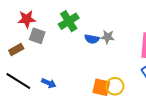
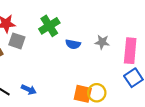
gray star: (108, 37) -> (102, 42), moved

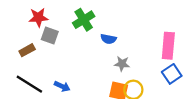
gray star: (102, 42) -> (122, 64), moved

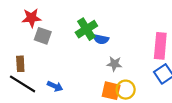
green cross: (84, 20) -> (86, 29), moved
brown rectangle: (27, 50) -> (20, 64), moved, turned -64

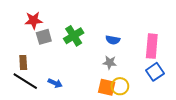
green cross: (86, 29) -> (74, 36), moved
gray square: (43, 36) -> (44, 37), turned -35
blue semicircle: (101, 39) -> (113, 40), moved

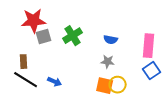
red star: (33, 20) -> (34, 21), size x1.4

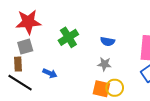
gray square: (44, 37) -> (25, 47), moved
blue arrow: (55, 82) -> (50, 73), moved

